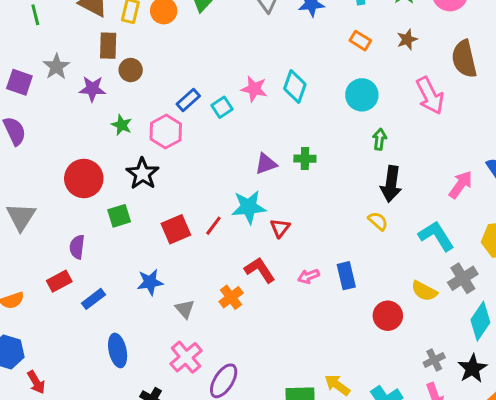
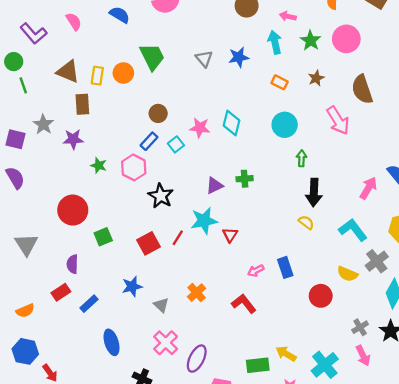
brown circle: (131, 70) -> (158, 113), moved
black star: (142, 174) -> (161, 196), moved
red L-shape: (260, 270) -> (244, 304), moved

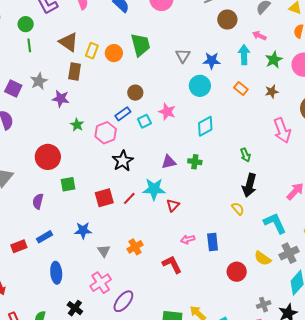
cyan diamond: (232, 123) -> (205, 126), moved, turned 35
cyan circle: (285, 125) -> (200, 86), moved
green arrow: (302, 158) -> (245, 155), turned 144
red rectangle: (61, 292) -> (19, 246), moved

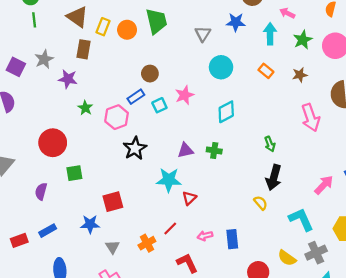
blue star: (212, 61) -> (236, 22), moved
pink star: (167, 112) -> (185, 95), turned 30
red square: (104, 198) -> (113, 202), moved
red line: (129, 198) -> (170, 229), moved

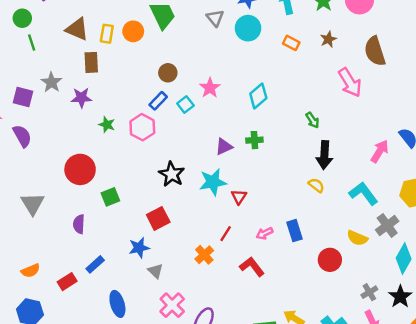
cyan circle: (221, 67) -> (248, 28), moved
black star: (135, 148) -> (172, 174), moved
gray triangle: (112, 247) -> (155, 271), moved

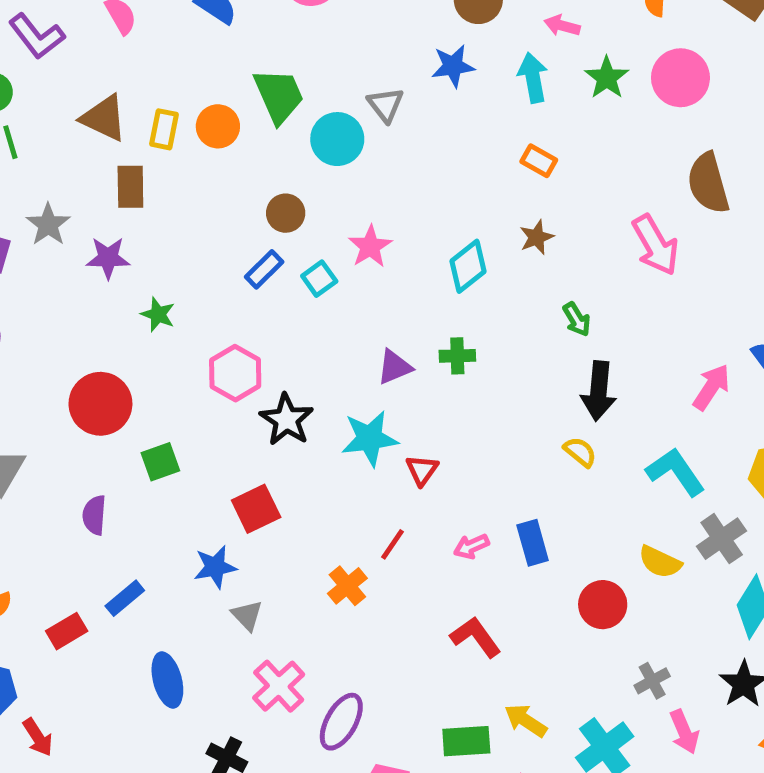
cyan circle: (248, 28) -> (337, 139), moved
brown star: (328, 39) -> (537, 237), moved
pink hexagon: (142, 127) -> (235, 373), moved
red L-shape: (252, 267) -> (476, 637), moved
gray cross: (369, 292) -> (652, 681), moved

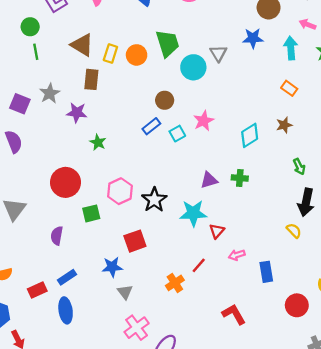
pink hexagon: (235, 373) -> (120, 191), moved
pink arrow: (471, 546) -> (237, 255), moved
blue ellipse: (167, 680) -> (66, 310), moved

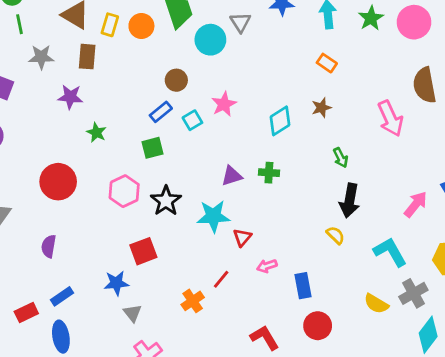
gray star: (50, 93) -> (41, 57), moved, turned 30
green square: (91, 213) -> (153, 148), moved
red circle: (297, 305) -> (318, 326), moved

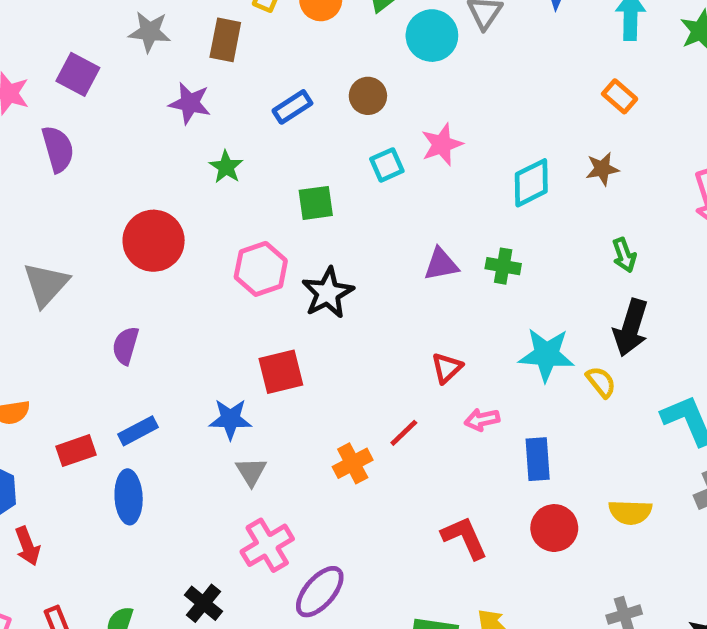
blue rectangle: (161, 112) -> (292, 107), moved
cyan star: (213, 216) -> (546, 355), moved
yellow semicircle: (376, 304) -> (630, 512), moved, turned -35

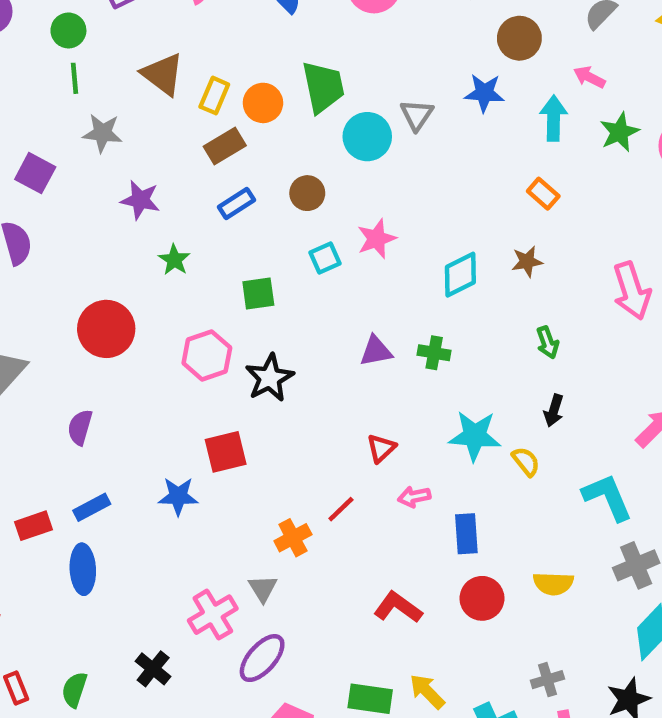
brown rectangle: (225, 40) -> (225, 146), moved, turned 48
black arrow: (631, 328) -> (554, 410), size x0.6
gray triangle: (251, 472) -> (263, 588), moved
red L-shape: (465, 538) -> (398, 607), turned -30

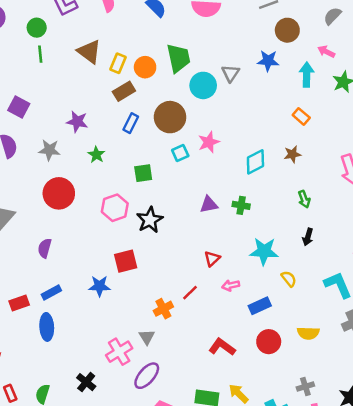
gray star: (102, 133) -> (49, 150), moved
brown circle: (307, 193) -> (170, 117), size x1.6
blue rectangle: (236, 204) -> (131, 123), turned -30
yellow semicircle: (526, 461) -> (289, 279), moved
blue rectangle: (466, 534) -> (260, 306), turned 70

